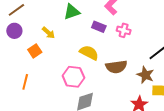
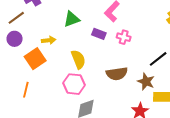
yellow arrow: (48, 33) -> (49, 40), turned -48
orange square: (35, 51) -> (35, 59), size x1.5
yellow semicircle: (89, 53) -> (78, 59), moved, turned 42

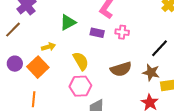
purple circle: (15, 39) -> (15, 64), moved

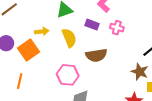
yellow semicircle: (81, 61) -> (69, 38), moved
brown semicircle: (121, 69) -> (96, 55), moved

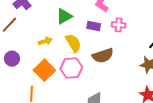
orange square: (28, 50) -> (44, 70), moved
pink hexagon: (68, 75) -> (71, 68), moved

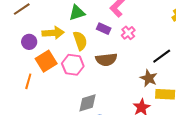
pink cross: (119, 25) -> (128, 33), turned 32
yellow arrow: (45, 41) -> (53, 33), size x1.5
purple circle: (12, 59) -> (29, 42), moved

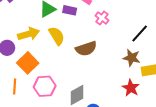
purple rectangle: (104, 29) -> (70, 10), moved
pink hexagon: (73, 65) -> (45, 86), moved

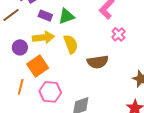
purple rectangle: (70, 10) -> (45, 16), moved

